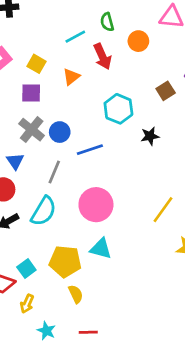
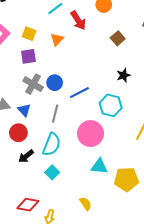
brown square: (166, 91) -> (118, 38), moved
cyan hexagon: (118, 109) -> (111, 105), moved
yellow pentagon: (65, 261) -> (126, 179), moved
cyan square: (26, 268) -> (52, 172), moved

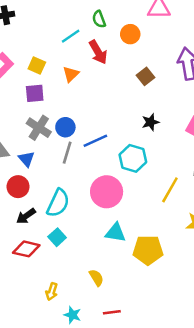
gray line: (55, 114) -> (67, 153), moved
red diamond: (28, 205) -> (26, 249), moved

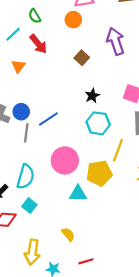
orange circle: (130, 34) -> (73, 20), moved
cyan hexagon: (133, 158) -> (98, 123), moved
yellow pentagon: (148, 250) -> (99, 173), moved
yellow arrow: (52, 292) -> (32, 252), size x1.6

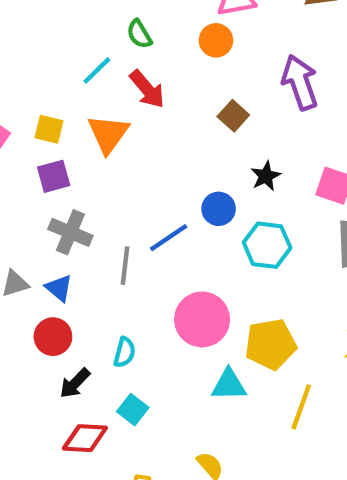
orange triangle: (18, 66) -> (108, 134), size x1.5
black star: (92, 96) -> (266, 176), moved
blue circle: (21, 112) -> (219, 209), moved
yellow line: (118, 150) -> (301, 407), moved
cyan semicircle: (26, 177) -> (124, 352), size x0.6

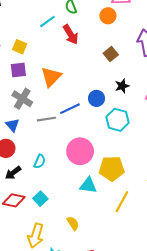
orange triangle: (108, 134) -> (51, 77), moved
gray line: (125, 266) -> (46, 119), turned 66
cyan square: (133, 410) -> (40, 199), moved

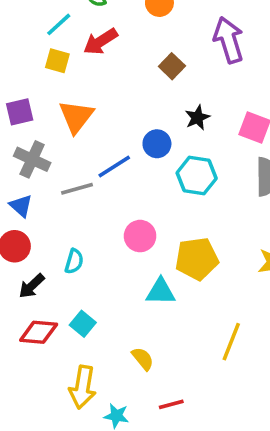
red arrow: (71, 34) -> (100, 42), turned 96
yellow square: (20, 47) -> (57, 61), moved
pink circle: (80, 151) -> (140, 236), size x0.7
yellow line: (122, 202) -> (231, 342), moved

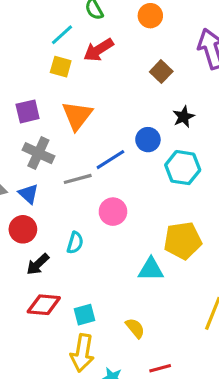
pink circle: (140, 236) -> (113, 212), moved
cyan square: (83, 324) -> (84, 315), moved, turned 35

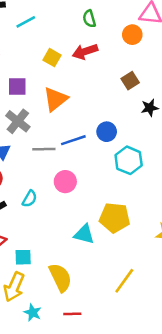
cyan line: (62, 35) -> (26, 22), moved
black star: (184, 117) -> (150, 108), moved
yellow semicircle: (135, 328) -> (60, 278), size x1.6

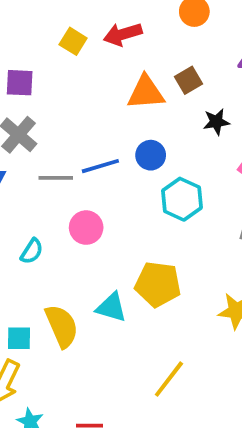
orange triangle: (56, 99) -> (146, 92), moved, turned 32
yellow semicircle: (60, 278) -> (62, 326), moved

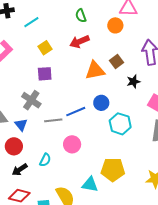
yellow square: (73, 41) -> (45, 48), moved, turned 32
purple square: (20, 83) -> (45, 74), moved

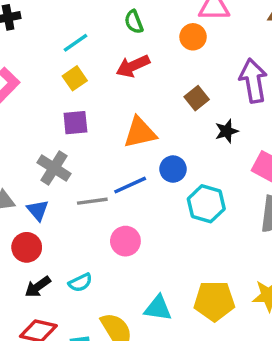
cyan line: (31, 22) -> (76, 43), moved
orange triangle: (95, 70) -> (140, 133), moved
cyan semicircle: (45, 160) -> (80, 283), moved, turned 40
yellow pentagon: (113, 170) -> (214, 301), moved

